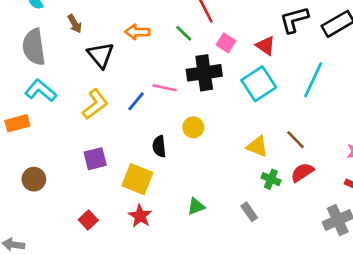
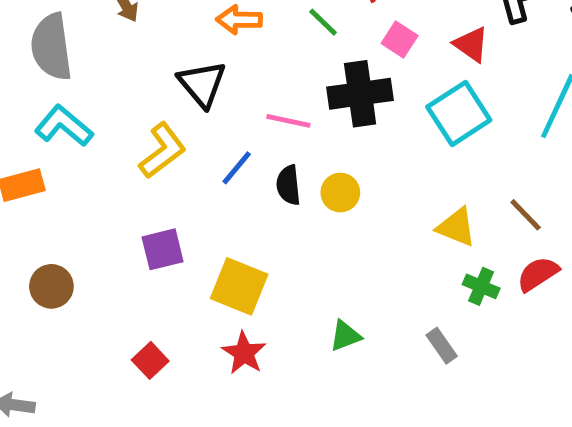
black triangle: (101, 55) -> (202, 84), moved
blue line: (136, 101) -> (237, 168), moved
black semicircle: (159, 146) -> (288, 185), moved

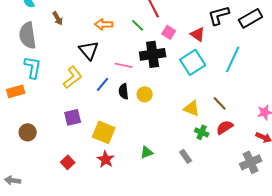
cyan L-shape: (64, 126) -> (33, 67), turned 60

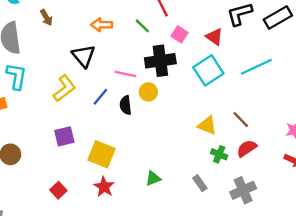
cyan line: (233, 59) -> (256, 67), turned 40
yellow circle: (145, 94) -> (148, 92), moved
gray cross: (251, 162) -> (243, 190), moved

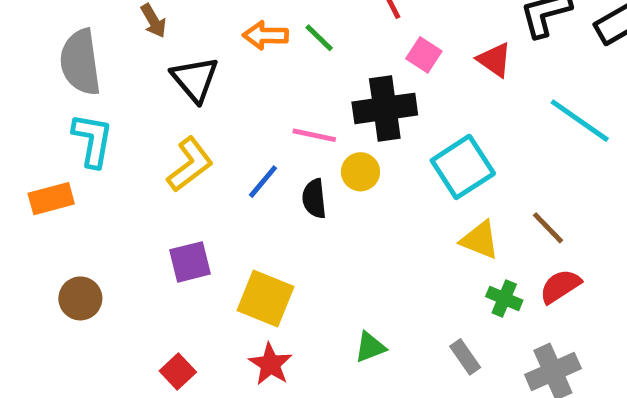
green line: (142, 26) -> (319, 38), moved
black triangle: (84, 56) -> (195, 79), moved
cyan line: (256, 67) -> (580, 121), turned 60
cyan square: (208, 70) -> (463, 167), moved

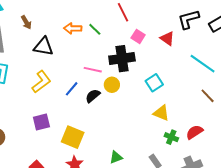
black triangle: (195, 79) -> (43, 46), turned -40
cyan square: (463, 167) -> (154, 83), size x0.7
black semicircle: (314, 199) -> (93, 96), turned 56
brown line: (548, 228) -> (208, 96), moved

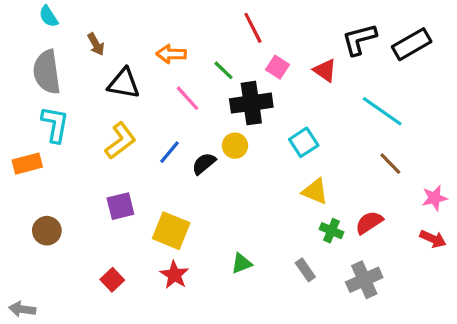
green line: (95, 29) -> (224, 70), moved
pink line: (93, 70) -> (188, 98), moved, turned 36

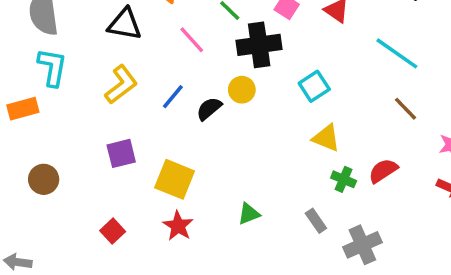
gray cross: (364, 280) -> (362, 245), moved

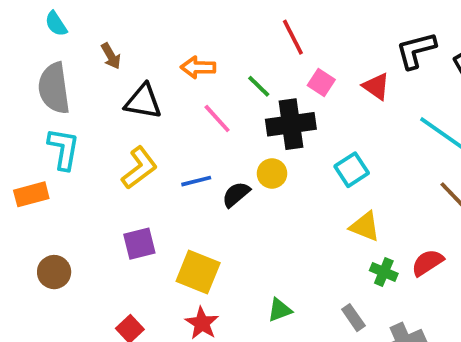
blue line: (173, 97) -> (196, 181), turned 36

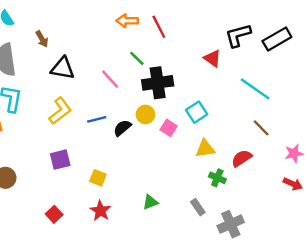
orange arrow: (198, 67) -> (127, 21), moved
pink square: (321, 83) -> (169, 128), moved
yellow triangle: (365, 227) -> (205, 149), turned -30
red semicircle: (427, 263) -> (242, 158), moved
yellow square: (198, 272) -> (98, 178), size x0.6

